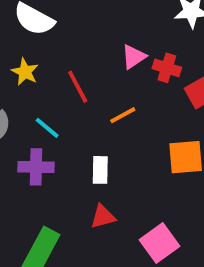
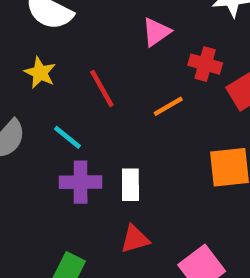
pink triangle: (134, 57) -> (156, 32), moved
orange line: (123, 115) -> (168, 106), moved
purple cross: (36, 167) -> (81, 182), moved

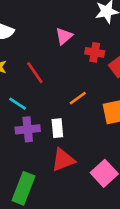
orange line: (168, 106) -> (78, 98), moved
red triangle: (135, 239) -> (63, 160), size x1.4

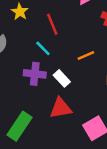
cyan line: (17, 104) -> (43, 48), moved
white rectangle: (57, 128) -> (62, 78), turned -49

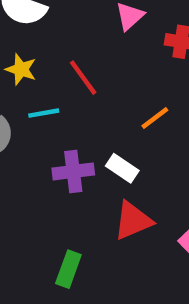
cyan line: (43, 48) -> (44, 113), moved, turned -42
green rectangle: (19, 126) -> (68, 269), size x0.7

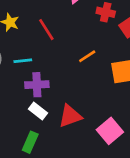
cyan line: (44, 113) -> (23, 61), moved
white rectangle: (122, 168) -> (38, 111), moved

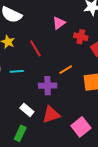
purple cross: (37, 85) -> (48, 86), moved

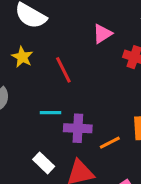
orange line: (66, 70) -> (110, 143), moved
cyan line: (17, 71) -> (51, 113), moved

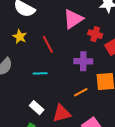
pink triangle: (102, 34) -> (73, 19), size x1.5
purple cross: (78, 128) -> (83, 61), moved

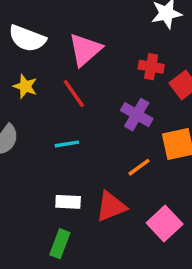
pink triangle: (73, 19) -> (85, 50), moved
purple cross: (83, 61) -> (137, 115), turned 36
white rectangle: (37, 108) -> (68, 202), turned -32

